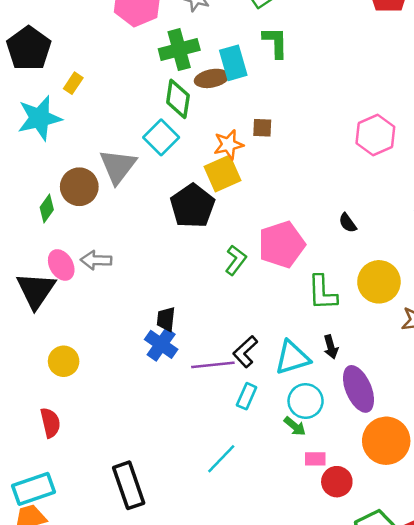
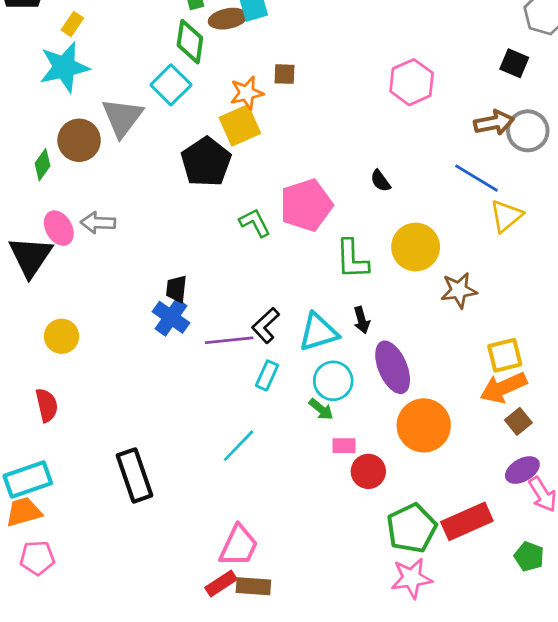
cyan star: (40, 118) -> (64, 67), moved
green L-shape: (236, 260) -> (255, 223), turned -64

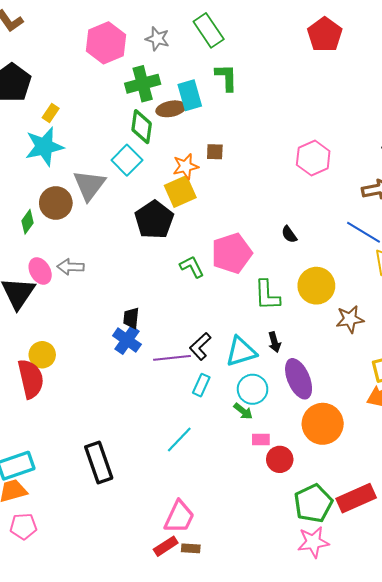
red semicircle: (47, 405) -> (31, 379), moved, size x1.5
brown rectangle: (253, 586) -> (191, 548), size x0.7

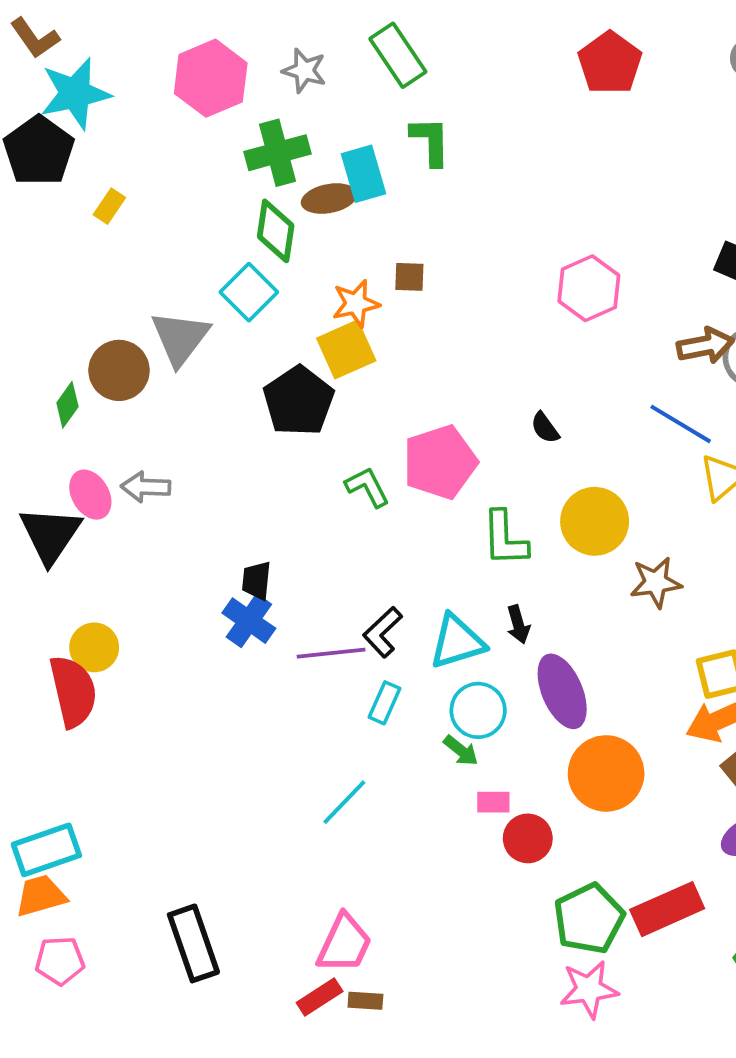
cyan star: (44, 146) -> (75, 93), moved
black rectangle: (99, 463) -> (193, 943), moved

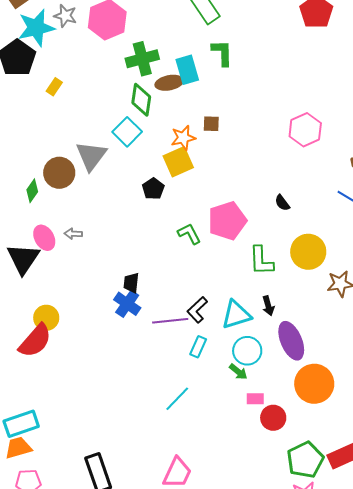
gray star: (304, 71) -> (65, 16), moved
black pentagon: (299, 401) -> (153, 189), size x0.6
gray arrow: (146, 487) -> (73, 234), size x0.7
red semicircle: (73, 691) -> (35, 341), turned 54

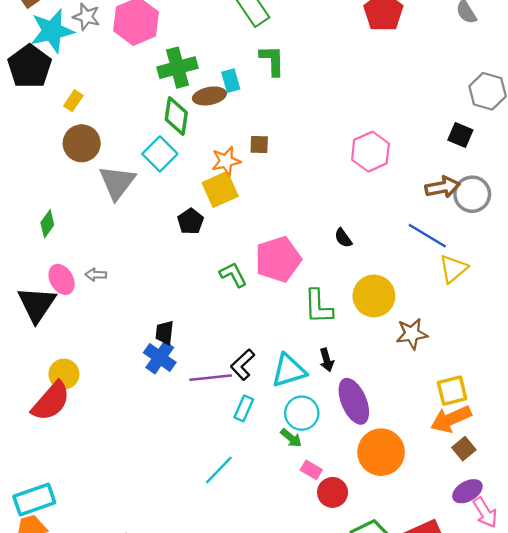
cyan rectangle: (187, 70) -> (231, 81), size x0.7
brown circle: (59, 173) -> (82, 143), moved
pink rectangle: (255, 399) -> (311, 470), turned 30

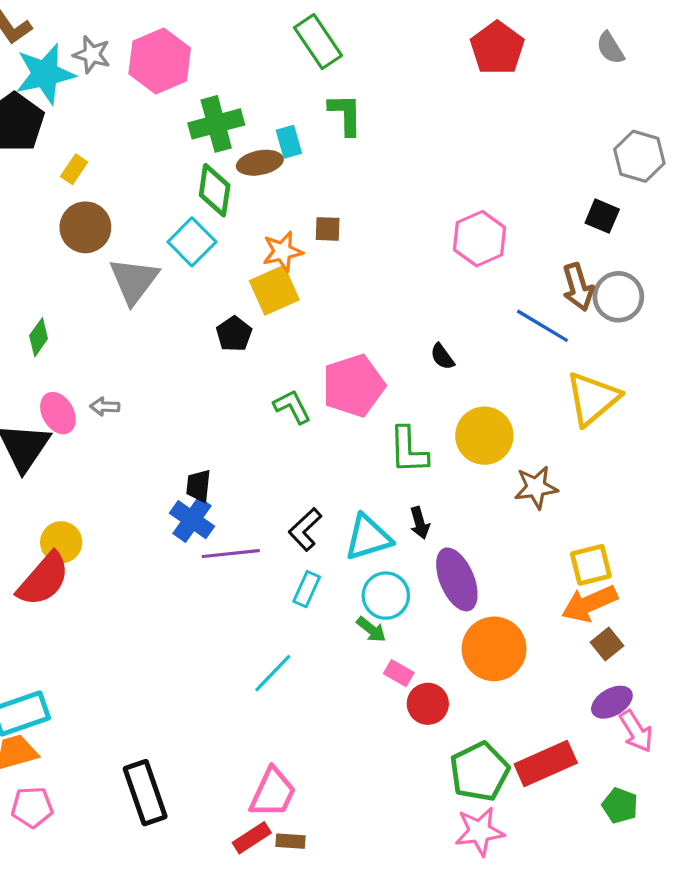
brown arrow: (443, 187) -> (578, 287), turned 84
blue line: (427, 236) -> (542, 326), moved
yellow triangle: (453, 269) -> (593, 399), size x1.4
purple line: (211, 378) -> (231, 554), moved

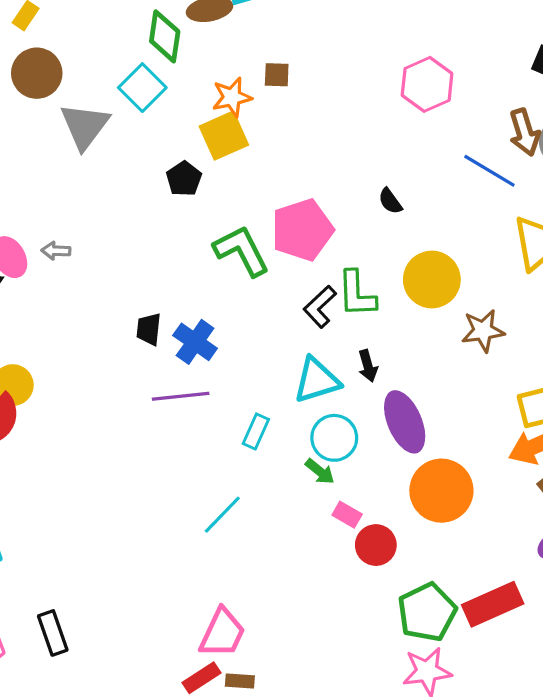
green L-shape: (292, 407) -> (241, 251), size x1.5
blue cross: (192, 520) -> (195, 342), moved
black L-shape: (305, 529) -> (320, 307), moved
black rectangle: (145, 793) -> (53, 633), moved, size x0.7

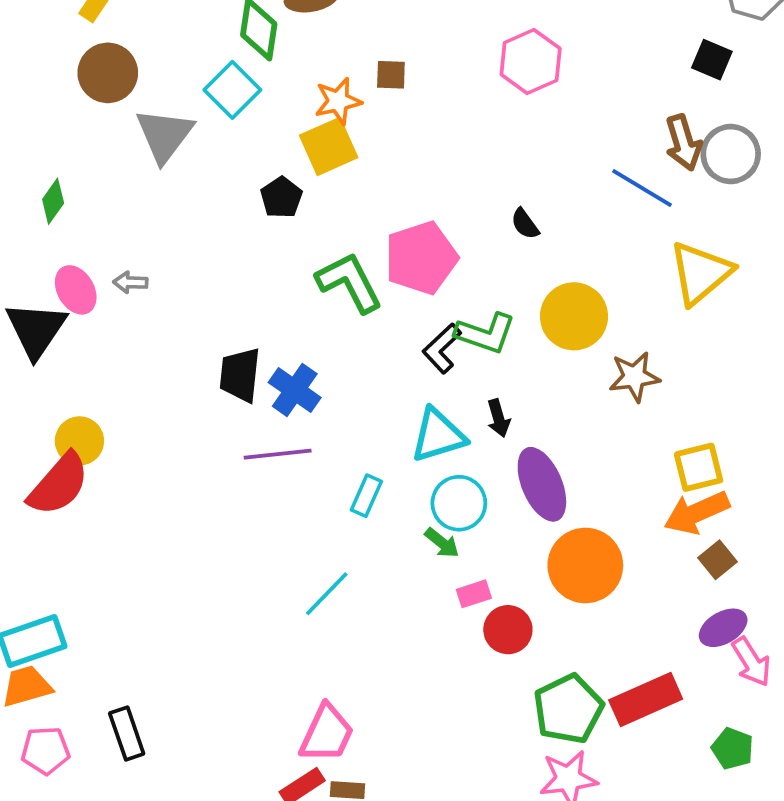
pink hexagon: (427, 84) -> (531, 62), moved
green L-shape: (357, 294) -> (485, 333), turned -69
black trapezoid: (149, 329) -> (240, 375), size x1.4
pink rectangle: (347, 515) -> (474, 594), turned -48

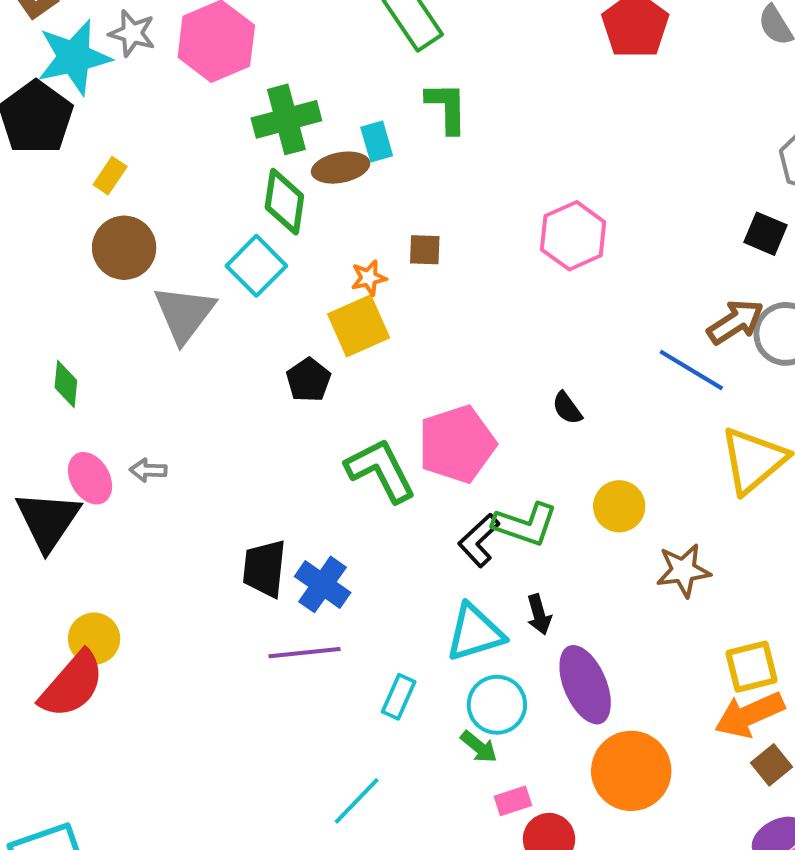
orange star: (338, 101) -> (369, 278), size x0.7
brown arrow: (683, 143) -> (735, 322), turned -106
green diamond: (53, 201) -> (66, 384), turned -30
yellow circle: (574, 316) -> (619, 506), size x0.7

